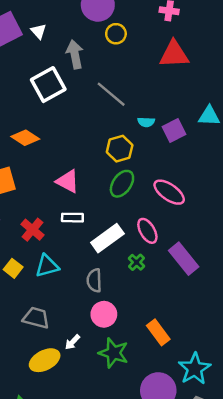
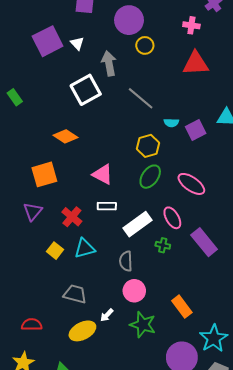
green cross: (136, 262) -> (163, 245), turned -32

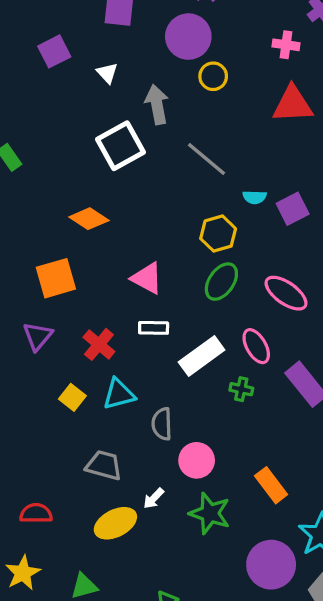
purple square: (48, 41) -> (54, 51), moved, size x0.7
gray semicircle: (126, 261) -> (162, 424), moved

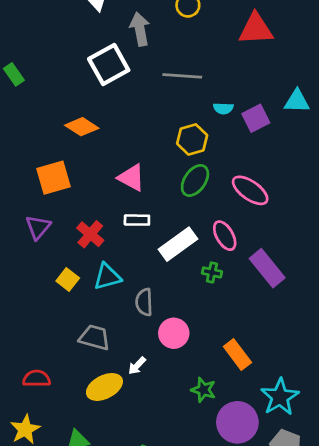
gray line: (207, 159) -> (182, 76), turned -36
green star: (210, 513) -> (203, 390), moved, size x0.7

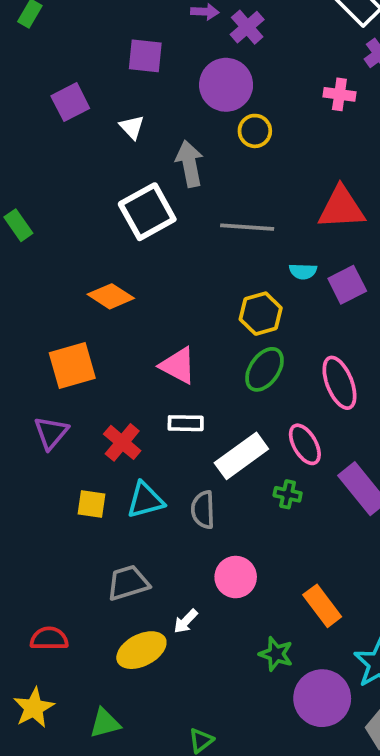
red triangle: (256, 29) -> (341, 208), moved
pink ellipse: (250, 190) -> (339, 383), turned 33
yellow square: (68, 279) -> (91, 504), turned -30
gray semicircle: (144, 302) -> (203, 510), moved
gray trapezoid: (95, 337) -> (128, 583), turned -32

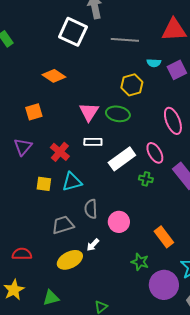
white square: (147, 212) -> (73, 32), turned -36
orange square: (72, 366) -> (34, 112), size x0.7
pink triangle: (178, 366) -> (89, 112), turned 35
green ellipse: (264, 369) -> (118, 114), moved, turned 65
gray semicircle: (203, 510) -> (91, 209), moved

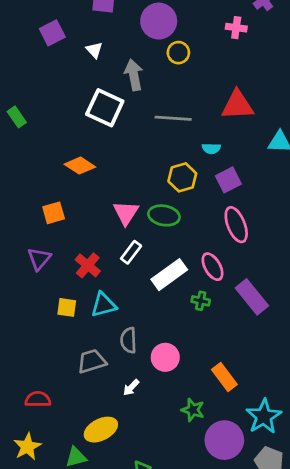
purple square: (177, 70) -> (228, 180), moved
white rectangle: (93, 142) -> (131, 252), turned -54
yellow ellipse: (70, 260) -> (101, 430), moved

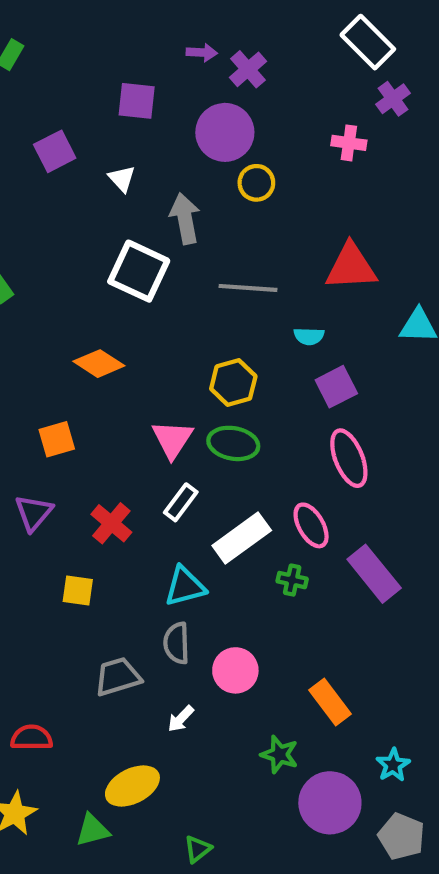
yellow hexagon: (182, 177) -> (233, 382), moved
cyan triangle: (104, 305) -> (185, 586), moved
cyan star: (264, 416) -> (393, 765), size x0.6

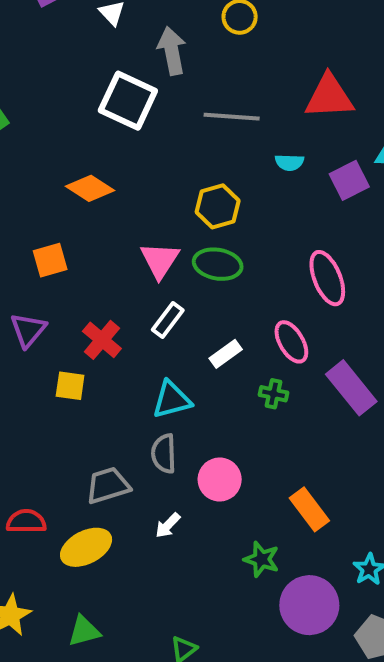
purple square: (336, 387) -> (349, 180), moved
white rectangle: (242, 538) -> (226, 354), size x0.6
yellow square: (78, 591) -> (70, 386), moved
red semicircle: (32, 738) -> (26, 521), moved
yellow ellipse: (132, 786) -> (86, 547), moved

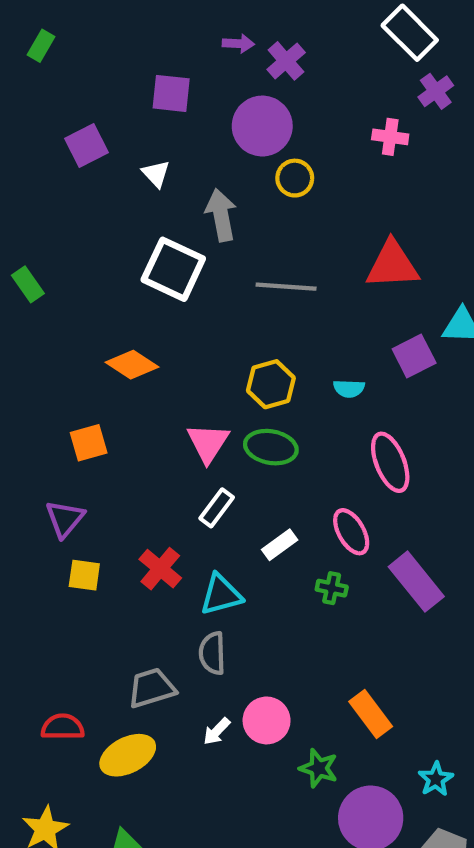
cyan semicircle: (289, 162) -> (349, 389), moved
red cross: (102, 340) -> (160, 569), moved
yellow square: (70, 386) -> (84, 575), moved
pink circle: (220, 480) -> (267, 720), moved

